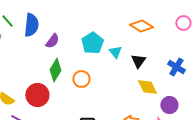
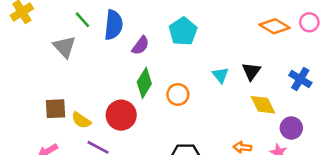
orange diamond: (141, 26) -> (275, 26), moved
cyan pentagon: (92, 43) -> (183, 31), moved
cyan triangle: (115, 52) -> (220, 75), moved

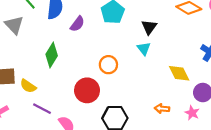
black triangle: (251, 71) -> (149, 27), moved
green diamond: (144, 83) -> (52, 55), moved
red circle: (121, 115) -> (87, 90), moved

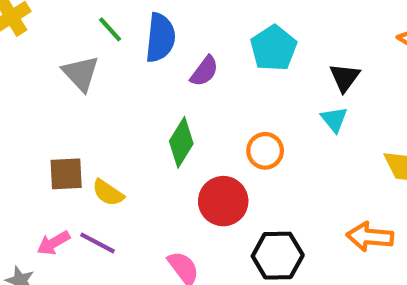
green diamond: (52, 55) -> (181, 142), moved
purple line: (42, 109) -> (97, 243), moved
orange arrow: (162, 109) -> (370, 237), size x1.5

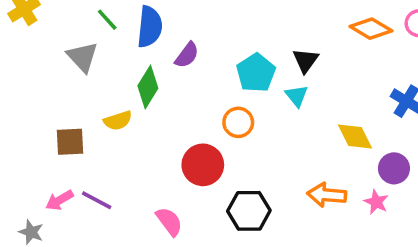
cyan pentagon: (273, 48) -> (256, 73), moved
green diamond: (181, 142) -> (148, 87), moved
yellow semicircle: (108, 193) -> (118, 121), moved, turned -52

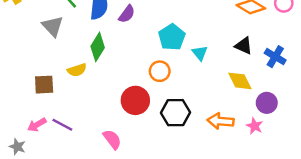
purple semicircle: (187, 55) -> (127, 14), moved
black triangle: (305, 60) -> (244, 46), moved, turned -42
black hexagon: (249, 211) -> (175, 113), moved

